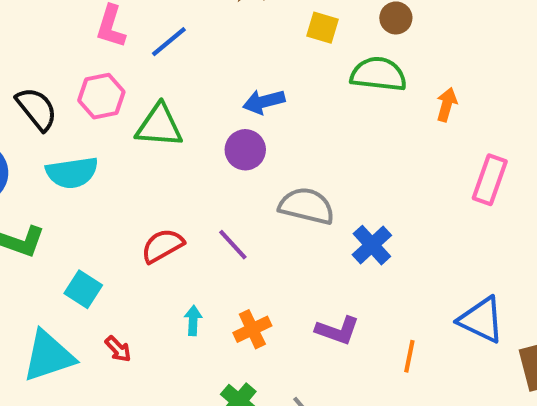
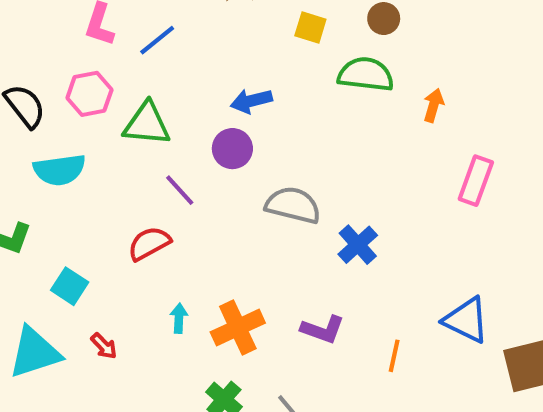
purple line: (233, 245) -> (180, 190), moved
orange cross: (252, 329) -> (238, 328), size x1.4

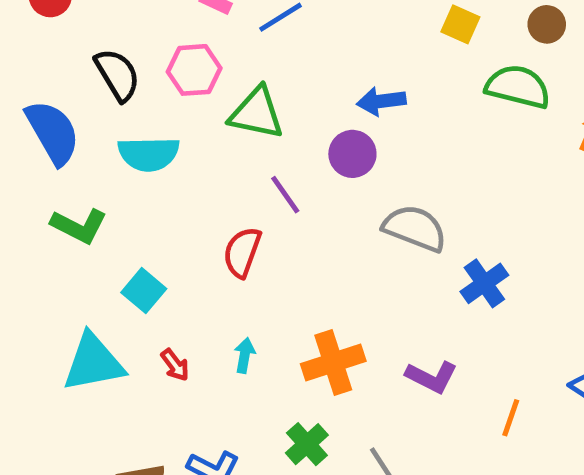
red semicircle: (149, 243) -> (242, 252), turned -48
cyan arrow: (179, 318) -> (245, 355), moved

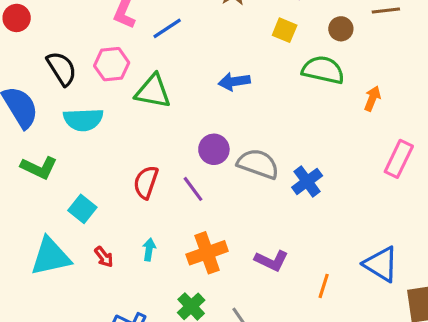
purple circle: (352, 154) -> (214, 149), moved
purple line: (285, 195) -> (193, 189), moved
blue cross: (484, 283) -> (307, 181), moved

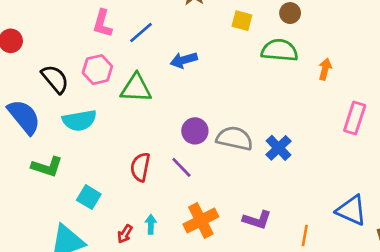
blue arrow: (234, 82) -> (184, 60), moved
red arrow: (104, 257) -> (125, 234), moved, turned 78

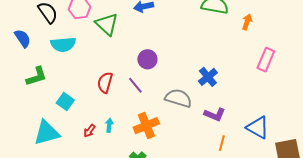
green triangle: (136, 88) -> (107, 24), turned 35
blue semicircle: (24, 117) -> (23, 38), size x0.7
gray semicircle: (234, 138) -> (178, 98), moved
green L-shape: (47, 167) -> (36, 76), turned -40
purple L-shape: (257, 220) -> (215, 115), moved

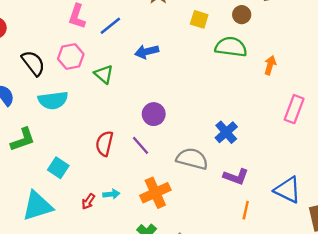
green triangle: (107, 24) -> (104, 74), size x0.7
cyan arrow: (109, 125) -> (111, 194), turned 80

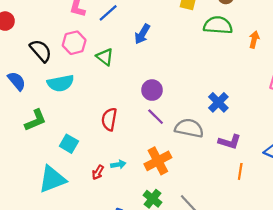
blue arrow: (147, 52) -> (142, 34), turned -42
purple line: (140, 145) -> (156, 117), moved

